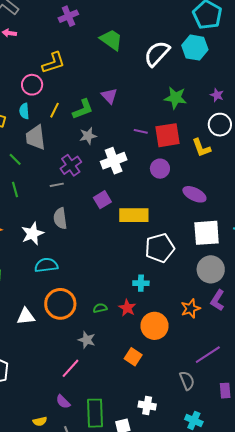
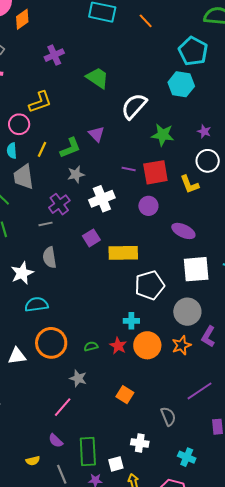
white semicircle: (157, 54) -> (134, 106), moved
gray circle: (211, 269) -> (187, 312), moved
orange circle: (155, 326) -> (147, 345), moved
gray semicircle: (187, 381) -> (168, 416), moved

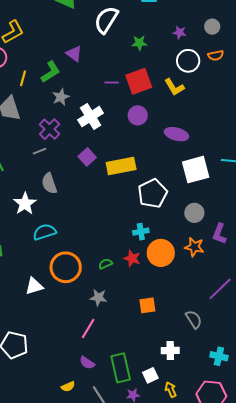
green star: (163, 135) -> (139, 43), size x0.7
gray circle: (187, 312) -> (194, 213), size x0.7
orange star: (181, 345) -> (194, 247), turned -30
orange square: (125, 395) -> (147, 305), turned -30

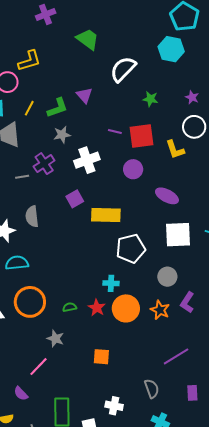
gray line: (39, 151) -> (22, 177), moved
gray semicircle: (194, 319) -> (152, 389), moved
purple semicircle: (87, 363) -> (21, 394), moved

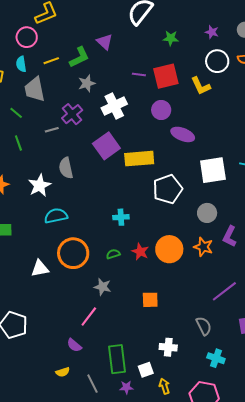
yellow line: (29, 108) -> (51, 61), turned 49
purple ellipse: (167, 196) -> (183, 134), moved
purple square: (75, 199) -> (106, 146), size x1.5
cyan cross: (111, 283) -> (121, 217), moved

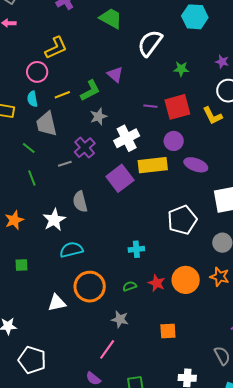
yellow rectangle: (139, 159) -> (153, 165), moved

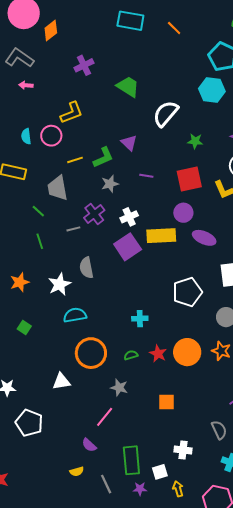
cyan semicircle: (32, 99) -> (26, 136), moved
purple line: (150, 106) -> (146, 176), moved
white cross: (127, 138) -> (129, 217), moved, size x0.7
green square: (22, 265) -> (24, 328), turned 32
white triangle: (57, 303) -> (61, 382), moved

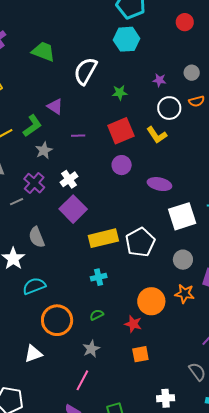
yellow rectangle: (161, 236) -> (103, 238), moved
purple ellipse: (204, 238) -> (159, 184), moved
red star: (158, 354) -> (133, 324), moved
gray star: (119, 388) -> (91, 349), turned -30

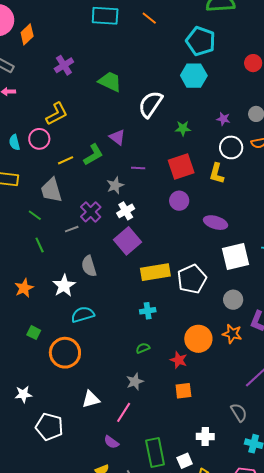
yellow L-shape: (157, 135) -> (217, 173), turned 45
gray star: (44, 150) -> (115, 185), moved
orange circle: (57, 320) -> (65, 353), moved
white triangle: (33, 354) -> (91, 399), moved

